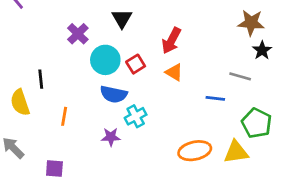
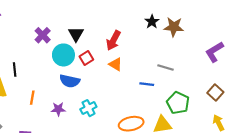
black triangle: (122, 19) -> (76, 34), moved
black star: (262, 50) -> (152, 22), moved
cyan cross: (136, 116) -> (88, 108), moved
purple star: (111, 137) -> (58, 109), moved

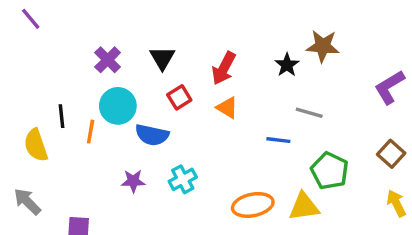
black star: (152, 22) -> (287, 65), moved
cyan circle: (63, 55) -> (118, 106), moved
orange line: (32, 98) -> (91, 132), moved

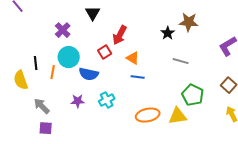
black triangle: (162, 58) -> (93, 13), moved
red arrow: (224, 68) -> (120, 35), moved
blue line: (278, 140) -> (138, 77), moved
gray arrow: (27, 202) -> (42, 106), moved

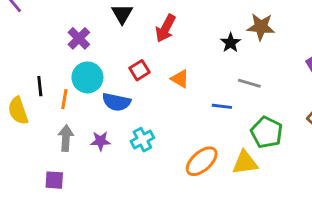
red arrow: (120, 35) -> (166, 28), moved
blue line: (138, 77) -> (222, 106), moved
gray arrow: (42, 106) -> (66, 138), moved, turned 48
orange ellipse: (148, 115) -> (202, 161), turned -30

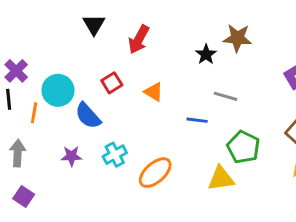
purple cross: (79, 38) -> (16, 71), moved
blue semicircle: (116, 102) -> (88, 116), turned 36
gray arrow: (66, 138) -> (18, 153), moved
orange ellipse: (202, 161) -> (155, 173), moved
purple square: (54, 180) -> (24, 196), turned 30

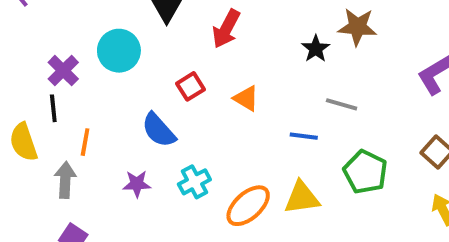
cyan circle: (58, 90) -> (119, 51), moved
orange line: (34, 113) -> (85, 142), moved
yellow triangle: (221, 179) -> (302, 198), moved

